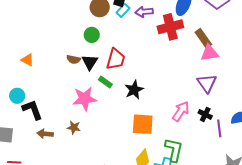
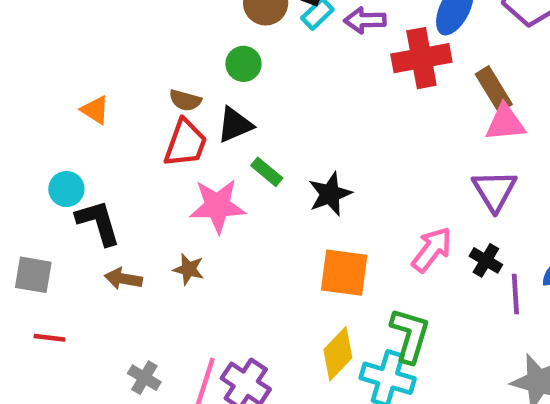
brown semicircle: (74, 59) -> (185, 100), moved
red trapezoid: (116, 59) -> (185, 143), moved
black triangle: (90, 62) -> (235, 125), turned 30

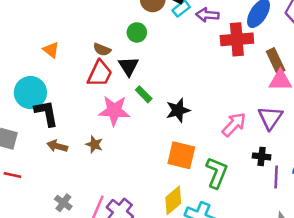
black triangle: (235, 125) -> (129, 66), turned -45
cyan circle: (66, 189) -> (30, 93), size x1.6
pink arrow: (432, 250) -> (234, 125), moved
black cross: (486, 260) -> (262, 156), turned -30
green L-shape: (410, 335) -> (217, 173), moved

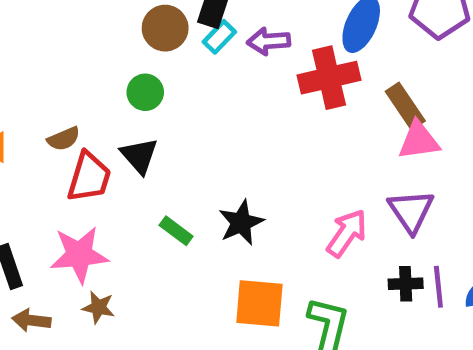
brown semicircle: (102, 50) -> (64, 139), moved, turned -36
green rectangle: (144, 94) -> (176, 231), moved
pink star: (114, 111) -> (79, 255), moved
purple line: (276, 177) -> (438, 287), moved

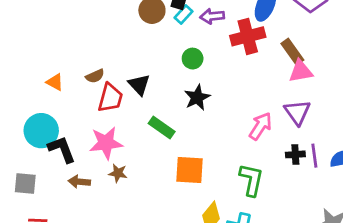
green circle: (145, 92) -> (193, 59), moved
black star: (241, 223) -> (197, 97), moved
green rectangle: (176, 231) -> (162, 128), size x1.4
orange square: (259, 303) -> (190, 170), moved

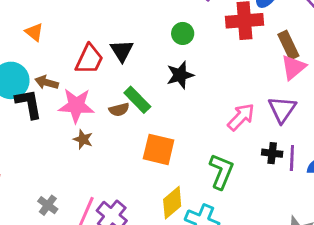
pink triangle: (301, 71) -> (293, 67), turned -40
brown semicircle: (95, 76) -> (119, 110), moved
brown arrow: (79, 182) -> (47, 82), moved

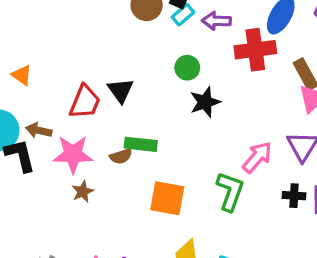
black star: (180, 75) -> (205, 102), moved
green rectangle: (137, 100) -> (141, 144), turned -36
brown star: (83, 139) -> (83, 192), turned 30
green L-shape: (221, 171) -> (230, 191), moved

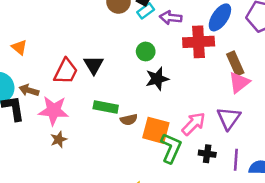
brown semicircle: (121, 156) -> (129, 120), moved
black cross: (294, 196) -> (207, 154), moved
orange square: (167, 198) -> (156, 130), moved

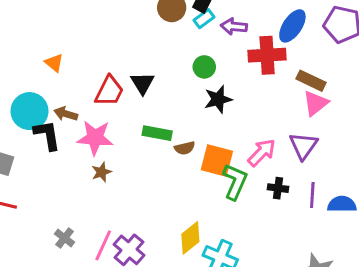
brown rectangle: (235, 64) -> (311, 81), turned -40

